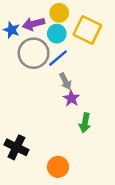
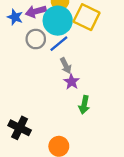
cyan circle: (57, 34) -> (58, 21), size x1.6
gray circle: (34, 53) -> (36, 39), size x0.7

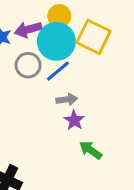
gray arrow: (66, 66) -> (67, 99), turned -70
green arrow: (84, 105) -> (91, 150), turned 114

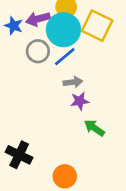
purple star: (74, 120) -> (80, 101), turned 30

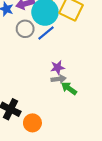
gray arrow: (73, 82) -> (59, 79), moved
orange circle: (65, 176) -> (32, 123), moved

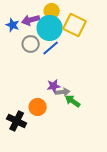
purple star: (58, 67) -> (54, 86), moved
orange circle: (32, 123) -> (38, 107), moved

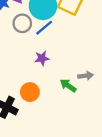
purple star: (54, 86) -> (42, 58), moved
gray arrow: (63, 92) -> (86, 76), moved

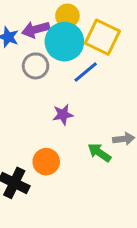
blue line: (44, 28) -> (86, 72), moved

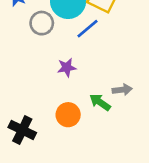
orange circle: (46, 162) -> (68, 115), moved

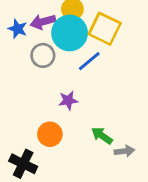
gray arrow: (122, 90) -> (124, 151), moved
orange circle: (68, 115) -> (50, 134), moved

